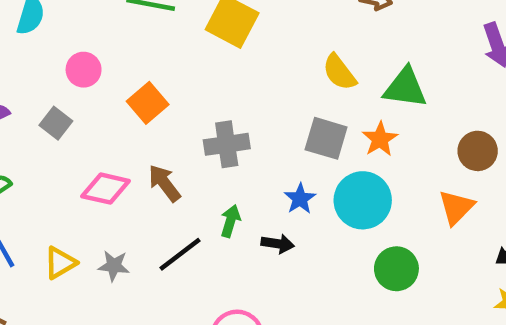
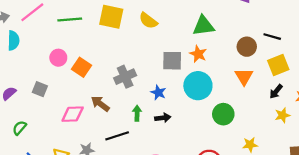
pink circle: (84, 70) -> (58, 58), moved
yellow semicircle: (339, 72) -> (148, 21), moved
blue star: (300, 199) -> (158, 92), moved
black line: (180, 254) -> (117, 136), turned 35

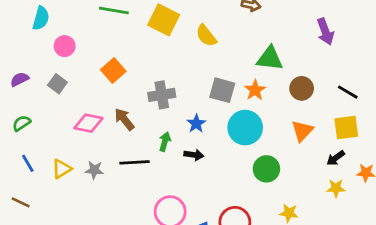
brown circle: (247, 47) -> (302, 88), moved
pink circle: (58, 58) -> (65, 46), moved

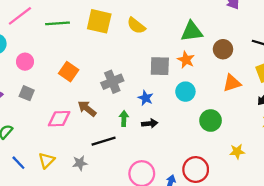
cyan circle: (245, 128) -> (185, 92), size x0.7
orange triangle: (302, 131) -> (232, 83), turned 42
gray star: (94, 170) -> (80, 163), moved

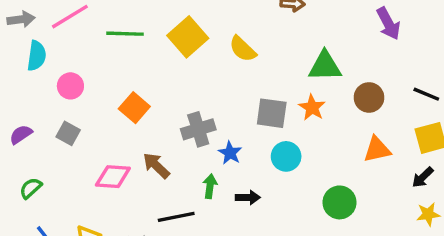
yellow square: (99, 21) -> (188, 37), turned 30
cyan circle: (185, 92) -> (286, 156), moved
blue star: (146, 98) -> (230, 153), moved

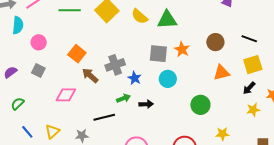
green triangle: (325, 66) -> (167, 20), moved
brown arrow: (156, 166) -> (90, 75), moved
green arrow: (210, 186) -> (123, 98), turned 64

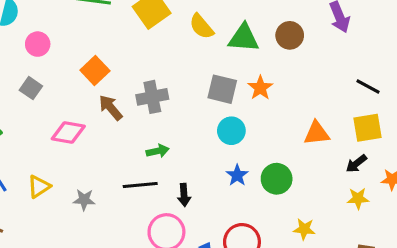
brown circle: (215, 42) -> (290, 35), moved
blue star: (135, 78) -> (237, 175), moved
black arrow: (146, 104) -> (184, 195), moved, turned 80
black line: (104, 117) -> (140, 185), moved

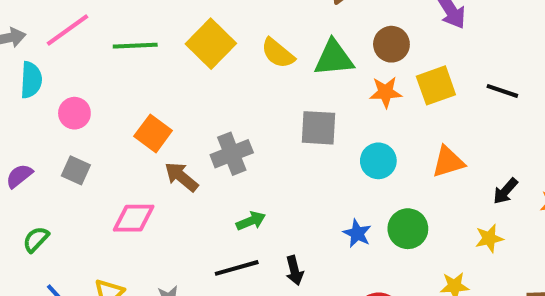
orange star: (260, 88) -> (386, 92), moved, turned -30
yellow square: (368, 128) -> (436, 85), moved
cyan circle: (231, 131) -> (378, 161), moved
yellow star: (358, 198) -> (489, 238), moved

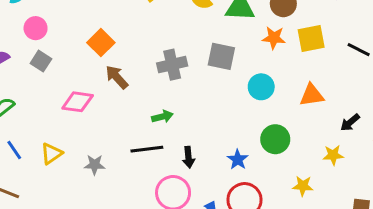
pink circle: (74, 113) -> (36, 28), moved
gray cross: (232, 154) -> (172, 65), moved
blue star: (357, 233) -> (238, 159), moved

